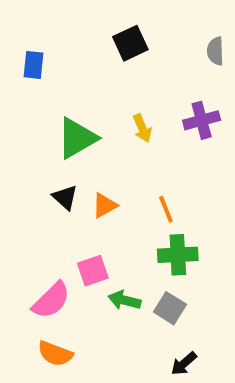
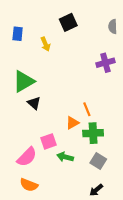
yellow arrow: (142, 128) -> (45, 44), moved
green triangle: (77, 138) -> (24, 81), moved
orange triangle: (105, 205) -> (72, 123), moved
gray square: (170, 308) -> (98, 161), moved

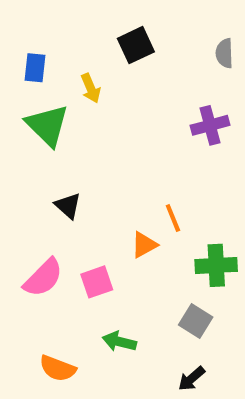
green triangle: (24, 81) -> (47, 125), moved, turned -45
green cross: (93, 133) -> (216, 265), moved
pink semicircle: (27, 157) -> (43, 278), moved
green arrow: (65, 157) -> (119, 342), moved

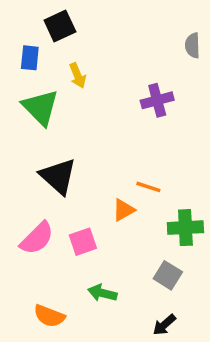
black square: (136, 45) -> (60, 26), moved
purple cross: (210, 125) -> (157, 100), moved
black triangle: (68, 206) -> (58, 176), size x1.6
orange line: (173, 218) -> (148, 187), turned -50

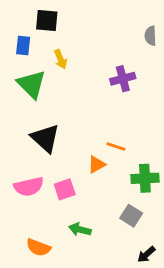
black square: (60, 26) -> (47, 21), turned 30
pink semicircle: (37, 238) -> (29, 187), turned 32
black arrow: (164, 325) -> (146, 254), moved

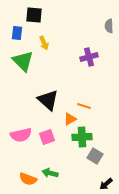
black triangle: (45, 138) -> (48, 100), moved
green cross: (145, 178) -> (82, 137), moved
green arrow: (80, 229) -> (50, 173), moved

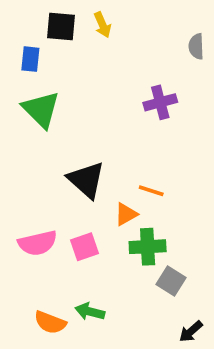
yellow arrow: (44, 43) -> (102, 25), moved

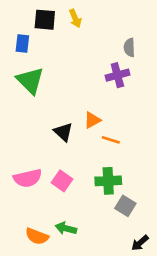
gray semicircle: (196, 46) -> (129, 47), moved
black triangle: (86, 180) -> (63, 132), size x0.7
orange triangle: (126, 214) -> (92, 120), moved
pink square: (84, 247) -> (62, 181), turned -36

